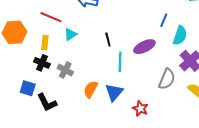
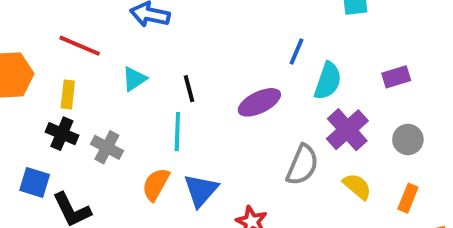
cyan triangle: (70, 34) -> (134, 79), moved
cyan line: (120, 62) -> (177, 132), moved

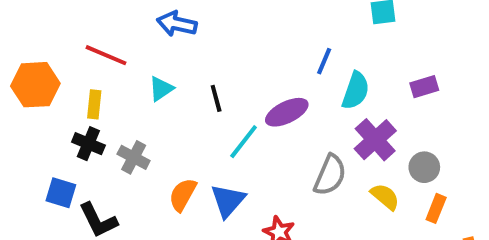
cyan line: (177, 132) -> (244, 142), moved, turned 36
gray circle: (408, 139) -> (424, 167), moved

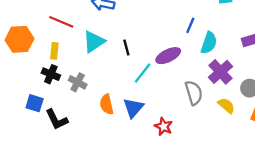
cyan triangle: (161, 89) -> (94, 42), size x1.5
gray semicircle: (330, 175) -> (194, 93), turned -40
orange semicircle: (183, 195) -> (107, 104), turned -42

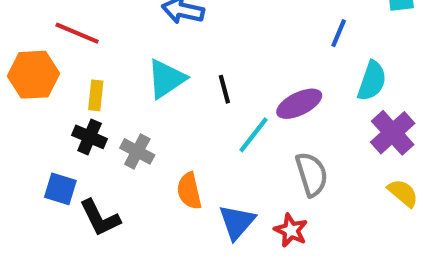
red line: (61, 22) -> (77, 33), moved
blue line: (190, 25) -> (339, 33), moved
gray semicircle: (194, 93) -> (312, 174), moved
blue triangle: (133, 108) -> (237, 222), moved

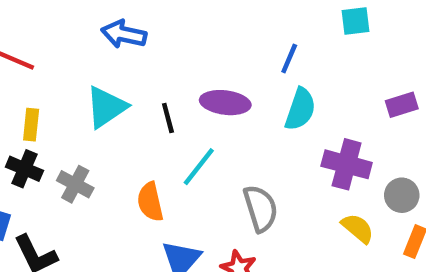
cyan semicircle: (372, 81) -> (300, 109), moved
purple ellipse: (299, 104) -> (225, 103), moved, turned 33
purple cross: (393, 133) -> (347, 164), turned -33
orange semicircle: (189, 191) -> (150, 202), moved

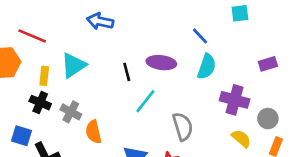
blue line: (289, 58) -> (200, 36), turned -66
cyan triangle: (106, 107) -> (73, 65), moved
orange semicircle: (150, 202) -> (93, 132), moved

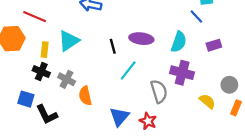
blue line: (200, 36) -> (196, 17), moved
purple rectangle: (268, 64) -> (214, 45), moved
purple cross: (235, 100) -> (182, 73), moved

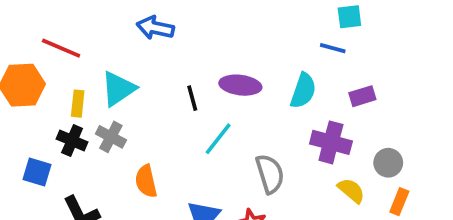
blue line: (196, 17) -> (333, 48), turned -32
purple cross: (182, 73) -> (331, 142), moved
gray cross: (67, 79) -> (111, 137), moved
blue square: (26, 99) -> (37, 172), moved

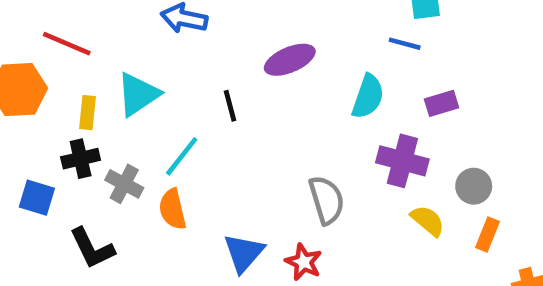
purple ellipse: (240, 85) -> (290, 60), moved, turned -30
gray cross: (111, 137) -> (124, 184), moved
cyan line: (218, 139) -> (182, 156), moved
black cross: (72, 141) -> (81, 159), turned -36

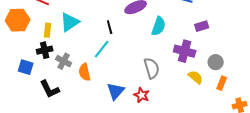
cyan semicircle: (368, 97) -> (159, 26), moved
cyan line: (182, 156) -> (102, 49), moved

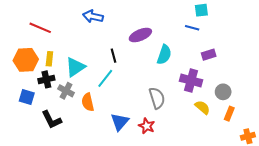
orange hexagon: (18, 20) -> (26, 60), moved
cyan triangle: (70, 22) -> (75, 67), moved

